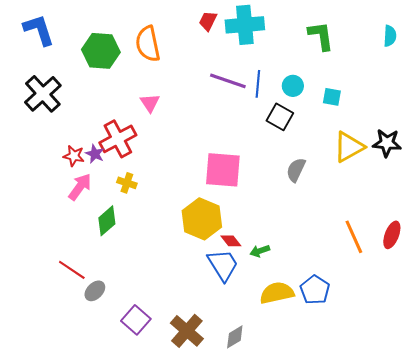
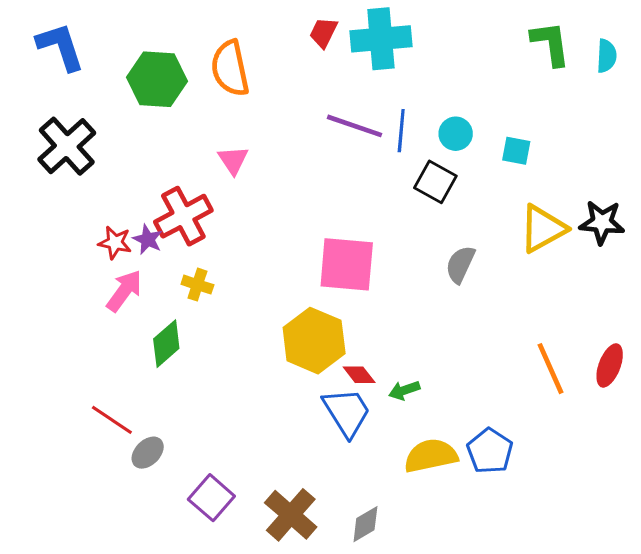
green L-shape: (321, 36) -> (551, 43), moved

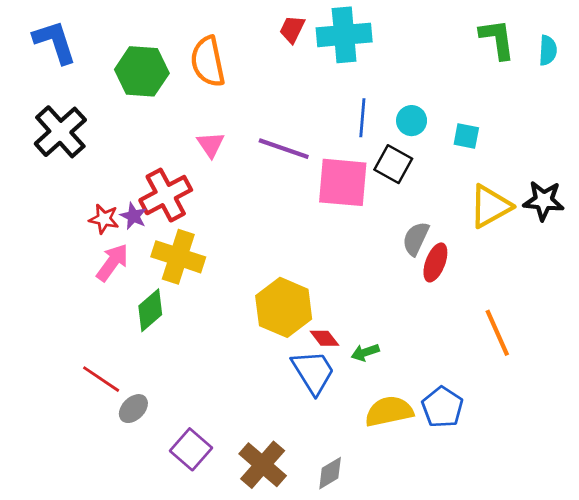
purple line: (355, 126) -> (284, 149), moved
pink square: (347, 264) -> (343, 182), moved
yellow cross: (197, 285) -> (178, 257), size x1.8
red ellipse: (610, 365) -> (435, 262), moved

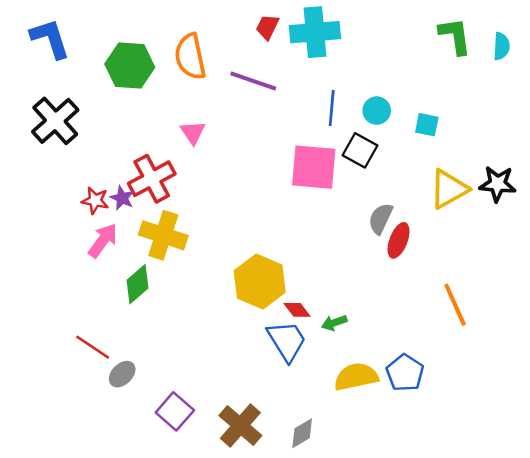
purple line: (284, 149) -> (253, 81), moved

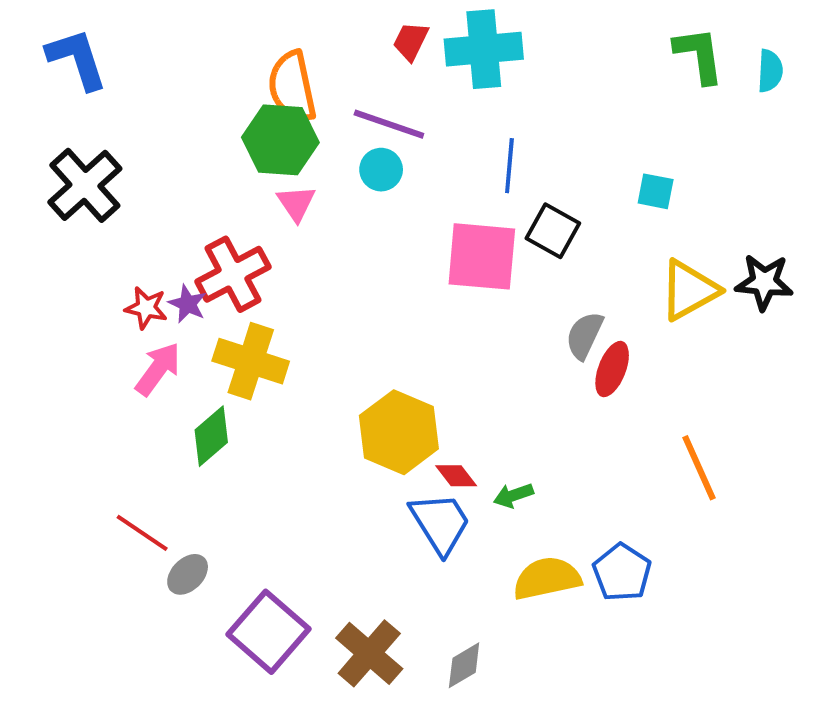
green hexagon: (130, 66) -> (280, 140), moved
cyan circle: (377, 111) -> (381, 170), moved
purple square: (175, 411) -> (269, 632), size x1.4

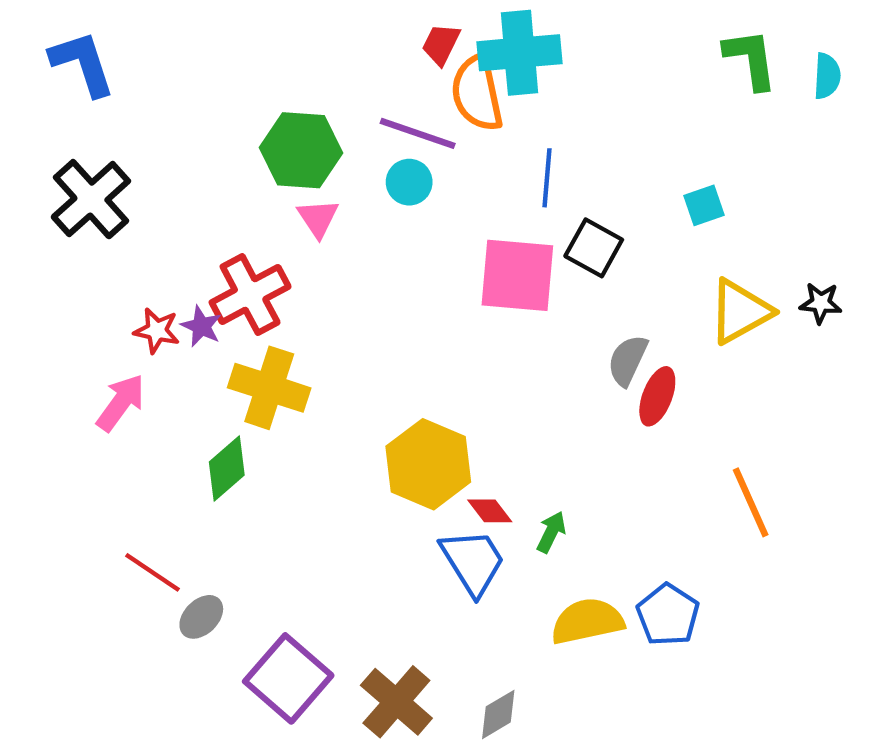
orange semicircle: (292, 87) -> (477, 93), moved
cyan square: (656, 191) -> (704, 205), turned -30
black star: (764, 282) -> (821, 303), size x0.7
pink arrow: (158, 369) -> (121, 403), moved
green arrow: (513, 495) -> (551, 532), turned 135

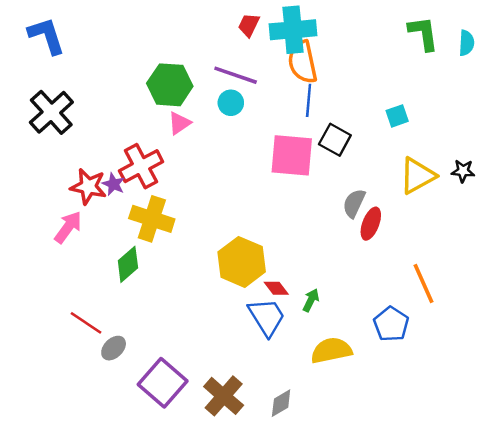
orange semicircle: (477, 93) -> (303, 62), moved
pink triangle: (318, 218) -> (179, 123), turned 30
red star: (157, 331) -> (88, 187), size x1.4
blue pentagon: (668, 615) -> (391, 324), moved

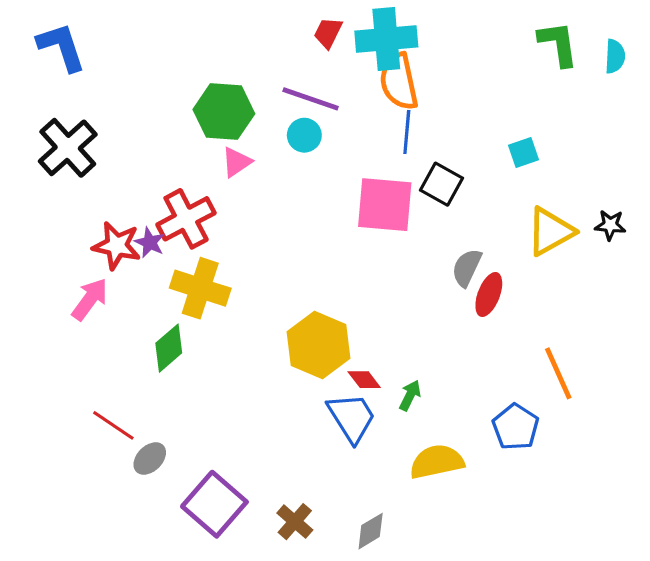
brown cross: (224, 396) -> (295, 522), size x0.7

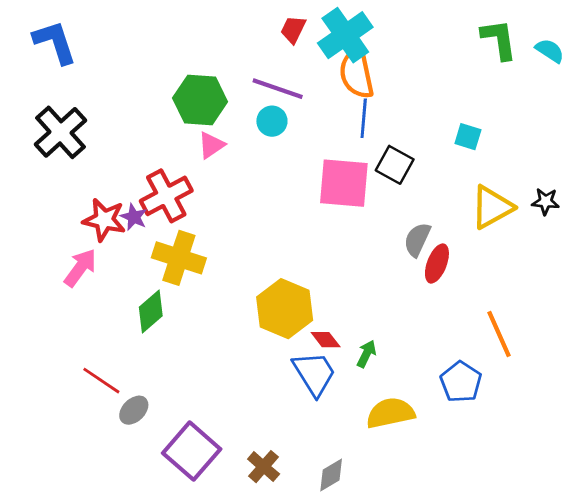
cyan cross: (386, 39) -> (345, 35), turned -30
cyan semicircle: (615, 56) -> (550, 51), turned -60
cyan square: (523, 153) -> (468, 137), turned 36

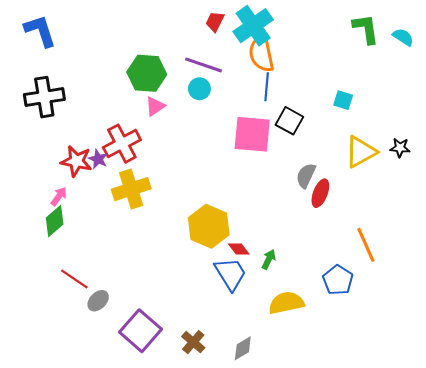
black cross: (61, 132) -> (44, 97), turned 33
yellow cross: (179, 258) -> (131, 189), turned -36
pink arrow: (80, 268) -> (59, 196), size x0.7
green diamond: (151, 311) -> (55, 221), moved

